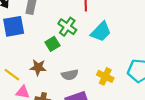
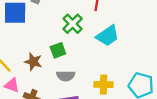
green square: (52, 44) -> (58, 50), moved
yellow cross: (105, 76) -> (103, 85), turned -35

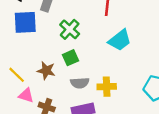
green cross: (73, 24) -> (70, 29), moved
yellow cross: (103, 85) -> (107, 87), moved

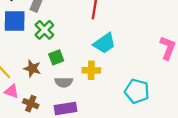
green cross: (70, 29) -> (44, 30), moved
yellow cross: (107, 87) -> (91, 70), moved

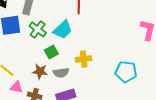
cyan trapezoid: (104, 43) -> (63, 30), moved
brown star: (32, 68) -> (40, 71), moved

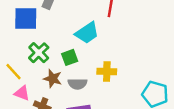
green cross: (38, 29) -> (39, 53), moved

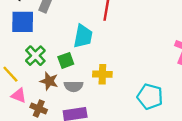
cyan trapezoid: (87, 33) -> (83, 36), turned -45

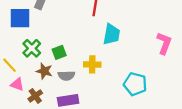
cyan trapezoid: (83, 36) -> (112, 34), moved
brown cross: (39, 109) -> (35, 96), turned 32

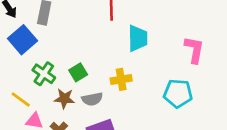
blue square: (20, 18) -> (23, 40), turned -30
pink L-shape: (164, 43) -> (194, 50), moved

